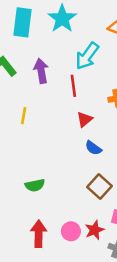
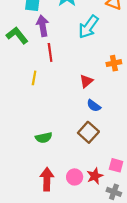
purple arrow: (41, 71) -> (43, 26), moved
red line: (73, 86) -> (50, 52), moved
brown square: (100, 187) -> (88, 132), moved

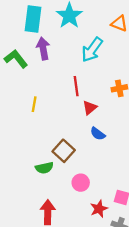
red line: (50, 52) -> (76, 86), moved
brown square: (88, 132) -> (64, 151), moved
pink circle: (75, 177) -> (81, 183), moved

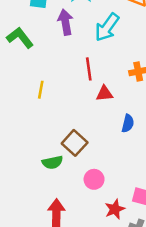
purple arrow: (43, 49) -> (65, 22), moved
red triangle: (90, 108) -> (104, 94), turned 35
blue semicircle: (98, 134) -> (128, 123), moved, turned -112

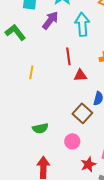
purple arrow: (65, 22) -> (50, 20), turned 48
cyan arrow: (107, 27) -> (82, 24), turned 140
brown square: (75, 143) -> (82, 113), moved

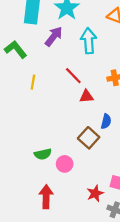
red line: (68, 56) -> (73, 76), turned -36
yellow line: (31, 72) -> (33, 82), moved
pink circle: (72, 141) -> (65, 164), moved

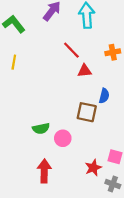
yellow line: (33, 82) -> (14, 62), moved
brown square: (89, 138) -> (87, 112), turned -30

